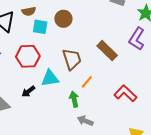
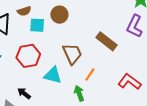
cyan triangle: (50, 78) -> (53, 75), turned 30
black arrow: (28, 91) -> (24, 93), moved, turned 80

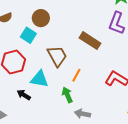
cyan square: (37, 25) -> (28, 35), moved, turned 35
black arrow: (24, 93) -> (24, 95), moved

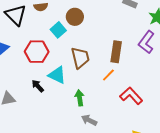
brown rectangle: (90, 41) -> (116, 52), turned 50
orange line: (76, 75) -> (108, 75), moved

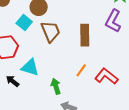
brown trapezoid: (80, 58) -> (51, 31), moved
orange line: (108, 75) -> (81, 70), moved

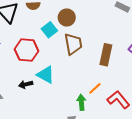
black arrow: (13, 81) -> (26, 84), turned -64
green arrow: (56, 86) -> (81, 102), moved

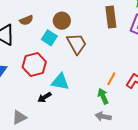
brown rectangle: (106, 55) -> (111, 17), moved

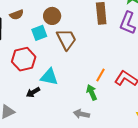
cyan square: (49, 38) -> (39, 33), turned 35
gray arrow: (103, 116) -> (81, 114), moved

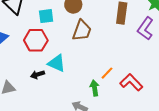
cyan square: (39, 33) -> (46, 16), moved
brown trapezoid: (66, 39) -> (82, 30), turned 35

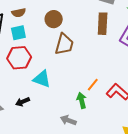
cyan square: (46, 16) -> (18, 33), moved
black arrow: (38, 75) -> (23, 102), moved

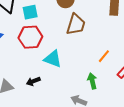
orange line: (93, 85) -> (104, 56), moved

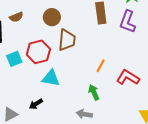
cyan square: (30, 12) -> (14, 59), moved
red hexagon: (30, 37) -> (38, 52), moved

